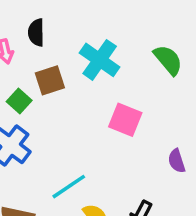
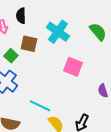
brown square: (50, 80) -> (29, 44), turned 30
cyan line: (69, 187) -> (40, 106), turned 60

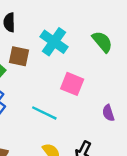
cyan line: (40, 106) -> (44, 113), moved

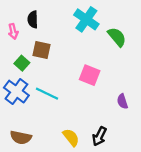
cyan cross: (54, 42) -> (86, 19), moved
cyan line: (44, 113) -> (47, 94), moved

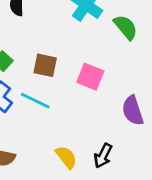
brown square: (42, 50) -> (45, 65), moved
purple semicircle: (122, 101) -> (133, 111), size x1.5

